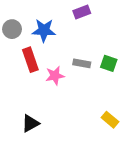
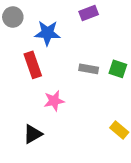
gray circle: (12, 29) -> (13, 17), moved
pink star: (55, 76) -> (54, 101), moved

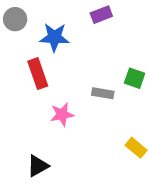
gray rectangle: (89, 69) -> (103, 93), moved
black triangle: (33, 134) -> (38, 166), moved

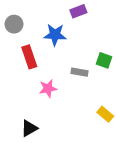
gray circle: (15, 19) -> (14, 24), moved
blue star: (54, 37) -> (55, 35), moved

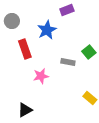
blue star: (55, 35) -> (47, 30), turned -30
green square: (104, 60) -> (89, 52), turned 32

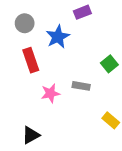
gray circle: (12, 21) -> (25, 23), moved
gray rectangle: (68, 62) -> (81, 86), moved

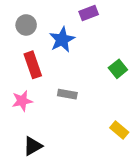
gray rectangle: (81, 86) -> (67, 94), moved
pink star: (50, 93) -> (22, 101), moved

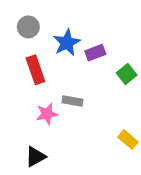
purple rectangle: (89, 13) -> (95, 53), moved
pink star: (22, 101) -> (47, 114), moved

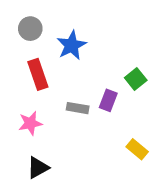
purple rectangle: (95, 53) -> (108, 100), moved, turned -48
pink star: (47, 114) -> (30, 123), moved

